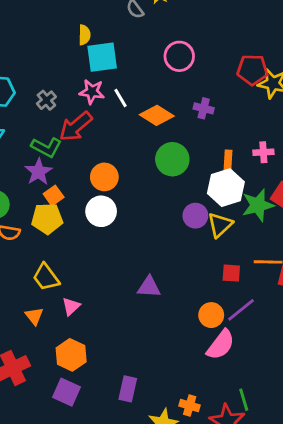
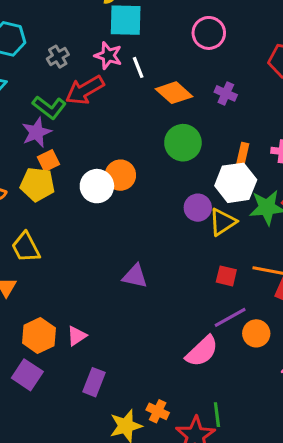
orange circle: (104, 177) -> (120, 175), moved
pink triangle: (71, 306) -> (77, 336), moved
orange circle: (211, 315) -> (256, 333), moved

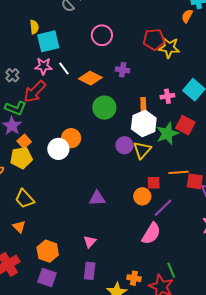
orange circle: (256, 333) -> (142, 196), moved
pink triangle: (77, 336) -> (90, 242), moved

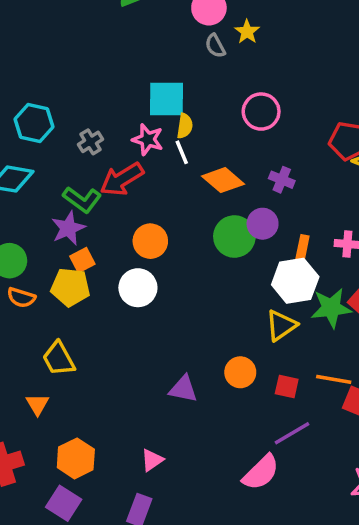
yellow semicircle: (34, 27) -> (185, 126), moved
orange circle: (71, 138) -> (150, 241), moved
purple circle: (124, 145) -> (263, 224), moved
orange circle: (142, 196) -> (240, 372), moved

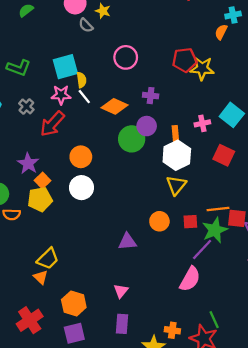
green L-shape: (82, 200) -> (19, 68), moved
green star: (331, 308) -> (215, 230), moved
yellow trapezoid: (59, 359) -> (48, 259), moved, turned -90
purple square: (64, 503) -> (74, 333), turned -30

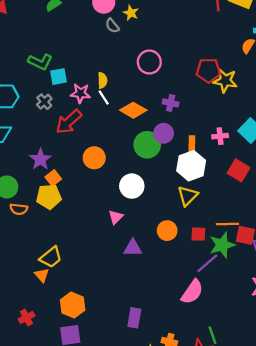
cyan square: (65, 67) -> (59, 77), moved, size x0.7
white circle: (81, 188) -> (132, 186), moved
pink triangle: (121, 291) -> (116, 217), moved
red cross: (30, 320) -> (26, 318), size x0.6
purple rectangle: (122, 324) -> (134, 318), moved

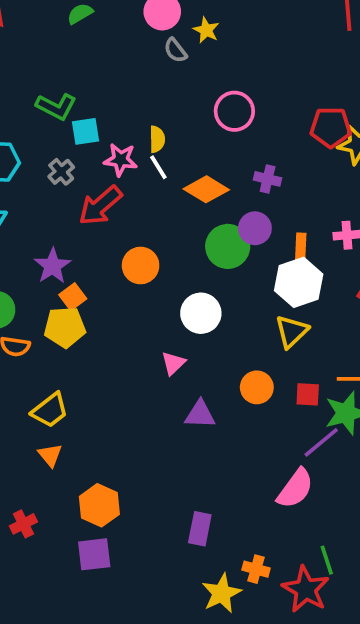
yellow trapezoid: (51, 257) -> (50, 410), moved

